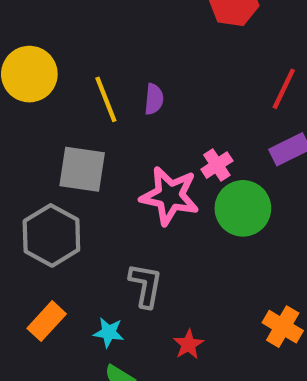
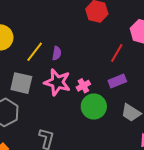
yellow line: (106, 99) -> (35, 52), turned 55
pink star: (170, 196) -> (57, 82), moved

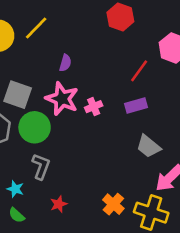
yellow line: (35, 52) -> (36, 28), moved
green circle: (94, 107) -> (35, 127), moved

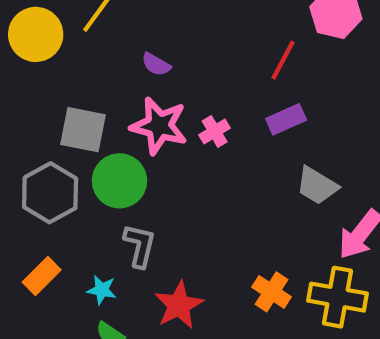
purple semicircle: (65, 63) -> (156, 64), turned 112
red star: (59, 204) -> (179, 305), size x1.6

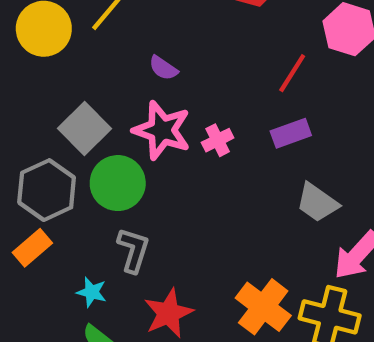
gray square: (83, 130) -> (85, 129), turned 30
orange rectangle: (42, 276) -> (32, 248), moved
orange cross: (272, 292) -> (263, 307), size x1.4

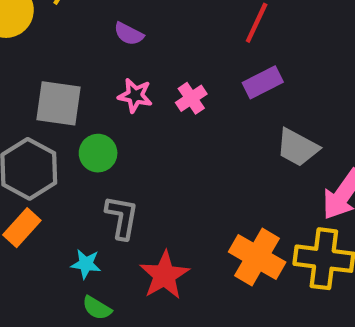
gray square: (85, 129) -> (59, 103), turned -30
pink star: (162, 130) -> (135, 96), size x0.6
green circle: (118, 183) -> (98, 153), size x0.7

